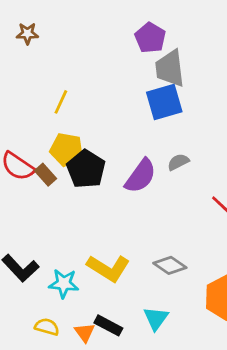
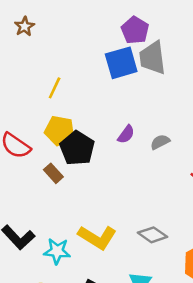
brown star: (27, 34) -> (24, 26), turned -30
blue square: (164, 102) -> (121, 63), moved
brown rectangle: (46, 175) -> (53, 173), moved
purple semicircle: (141, 176) -> (126, 134), moved, size x0.6

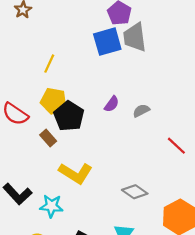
yellow L-shape: (97, 237) -> (76, 173), moved

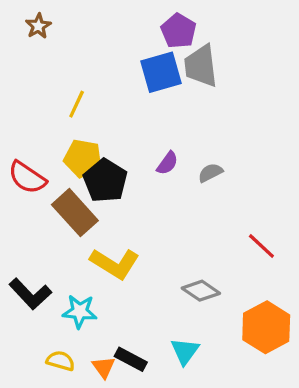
brown rectangle: (48, 138) -> (75, 213), size x1.8
red line: (176, 146) -> (261, 246), moved

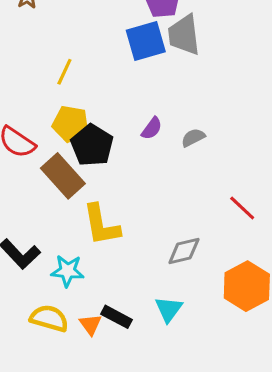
yellow L-shape: (115, 264) -> (101, 225), turned 48
gray diamond: (201, 291) -> (184, 251), turned -48
yellow semicircle: (61, 361) -> (49, 318), size x1.4

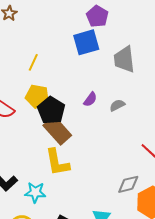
gray trapezoid: (184, 35) -> (124, 59), moved
brown rectangle: (63, 176) -> (57, 130), moved
gray diamond: (184, 251) -> (128, 184), moved

